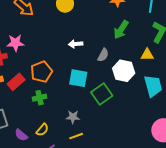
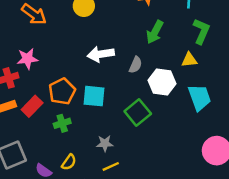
white arrow: (76, 44) -> (101, 54), size x1.5
cyan square: (78, 78) -> (94, 96), moved

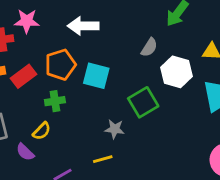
white arrow: (101, 54) -> (83, 26), moved
gray star: (105, 143) -> (115, 129), moved
yellow semicircle: (69, 162) -> (42, 131), moved

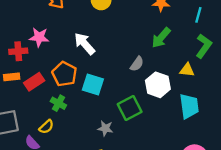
white arrow: (83, 26) -> (85, 44), turned 45
orange pentagon: (60, 65) -> (64, 74), turned -30
green cross: (55, 101) -> (58, 103), turned 35

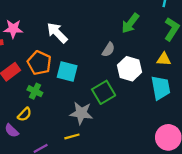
yellow triangle: (187, 70) -> (164, 59), moved
gray star: (105, 128) -> (81, 113), size x1.5

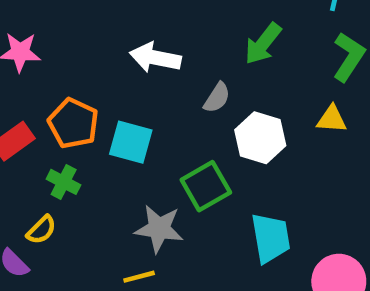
white arrow: (57, 33) -> (155, 58), moved, turned -35
cyan trapezoid: (161, 88) -> (271, 238), moved

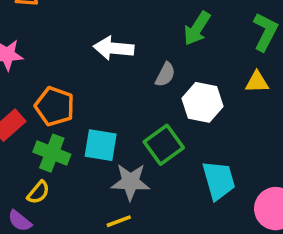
cyan square: (131, 142) -> (101, 145), moved
green cross: (64, 182) -> (52, 153), size x1.4

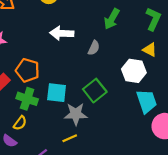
yellow triangle: (257, 82) -> (150, 50), turned 32
white hexagon: (202, 102) -> (134, 71), moved
cyan trapezoid: (219, 180) -> (147, 101), moved

